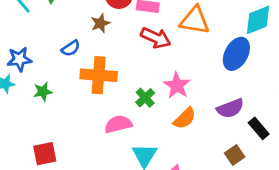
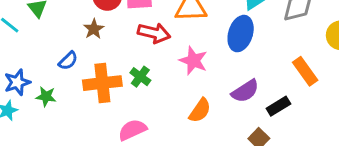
pink star: (177, 85) -> (193, 61), moved
green star: (43, 92) -> (46, 96), moved, turned 30
green cross: (145, 98) -> (140, 77), moved
black rectangle: (259, 128) -> (278, 106), turned -70

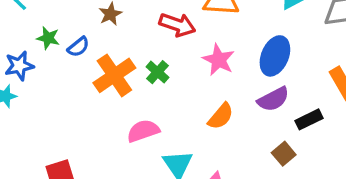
blue ellipse: (241, 34) -> (275, 56), moved
orange cross: (102, 83) -> (114, 75), turned -33
green star: (46, 96) -> (48, 38), moved

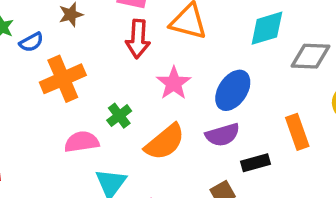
red arrow: (177, 25) -> (138, 39), turned 64
green cross: (157, 72) -> (119, 116), moved
orange semicircle: (221, 116) -> (165, 142), size x1.4

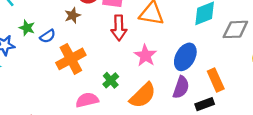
orange rectangle: (297, 132) -> (216, 80), moved
purple semicircle: (223, 135) -> (181, 87), turned -50

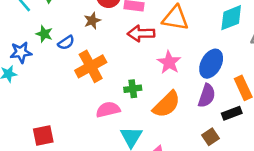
red arrow: (119, 28) -> (141, 33), turned 90
green cross: (111, 80) -> (133, 89), turned 35

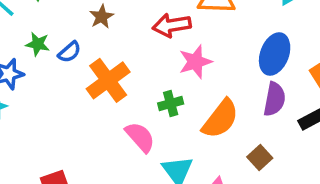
pink star: (169, 62) -> (195, 62), moved, turned 30
pink semicircle: (108, 110) -> (140, 137), turned 70
brown square: (210, 137) -> (260, 158), moved

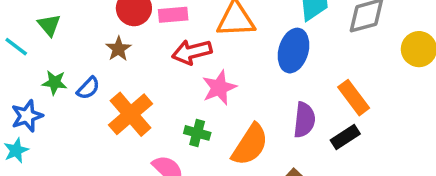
blue ellipse: (275, 54) -> (293, 51), moved
green cross: (171, 103) -> (197, 133), turned 35

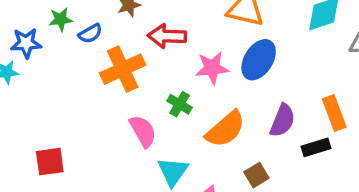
blue ellipse: (293, 51) -> (259, 60), moved
red arrow: (192, 52) -> (167, 36), moved
green star: (55, 82) -> (61, 19), turned -30

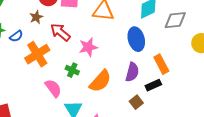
red arrow: (167, 36) -> (60, 32), turned 45
blue ellipse: (259, 60) -> (136, 39), moved, turned -40
brown square: (256, 175) -> (136, 102), moved

